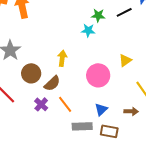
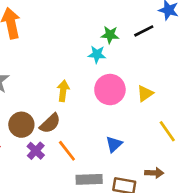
brown circle: (31, 73) -> (21, 125), moved
pink circle: (98, 75) -> (110, 90), moved
blue triangle: (101, 109) -> (114, 144), moved
brown arrow: (131, 111) -> (154, 173), moved

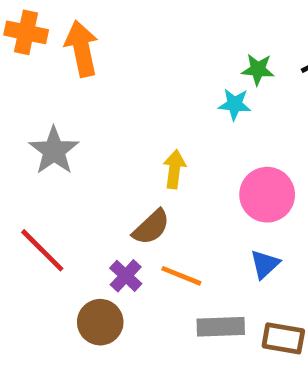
pink circle: (110, 90) -> (267, 195), moved
brown circle: (21, 125) -> (100, 322), moved
orange line: (67, 151) -> (181, 276), turned -30

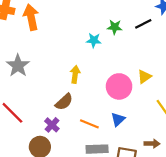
cyan star: (235, 104) -> (94, 40), moved
orange line: (181, 276) -> (89, 124), moved

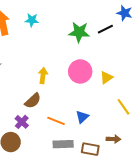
green star: (115, 27) -> (79, 32), size x1.5
cyan star: (94, 40) -> (32, 20), moved
pink circle: (119, 86) -> (80, 71), moved

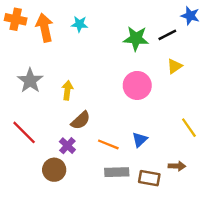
yellow arrow: (43, 76) -> (67, 90), moved
yellow triangle: (106, 78) -> (175, 66), moved

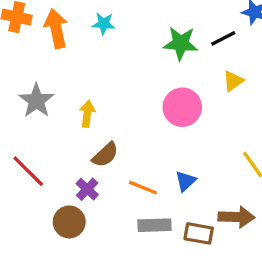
brown arrow: (177, 166) -> (236, 217), size x1.5

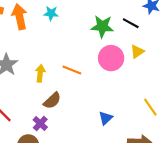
black line: (223, 38) -> (131, 23), turned 56
pink circle: (182, 107) -> (111, 58), moved
orange line: (143, 188) -> (72, 70), moved

